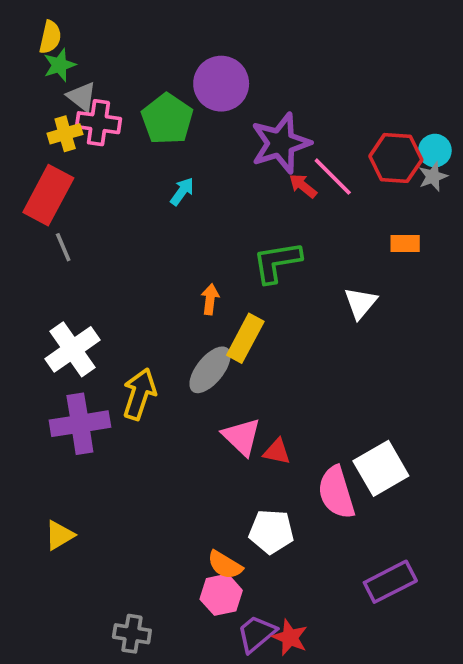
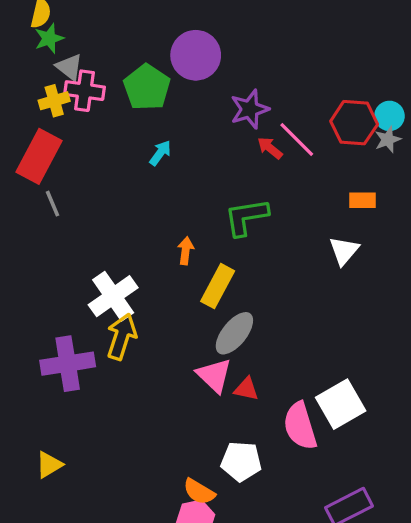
purple star: (281, 143) -> (250, 109), size x0.7
white triangle: (361, 303) -> (344, 251), moved
white cross: (72, 349) -> (113, 296), moved
gray ellipse: (210, 370) -> (234, 333), moved

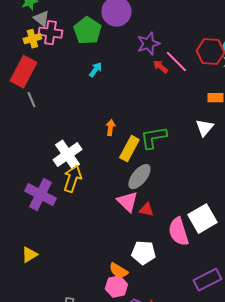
green L-shape: (246, 217) -> (153, 138), moved
purple cross: (68, 364) -> (40, 195), turned 36

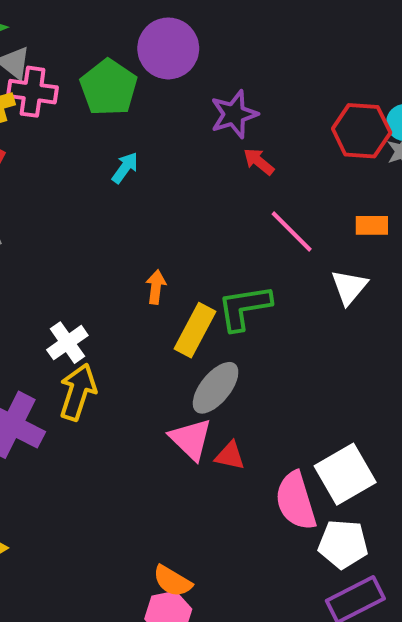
pink line: (176, 62) -> (292, 231), moved
white cross: (67, 155) -> (67, 343), size x0.7
white pentagon: (143, 253) -> (343, 544), moved

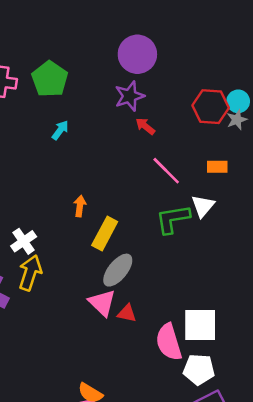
purple circle: (168, 48) -> (137, 54), moved
green L-shape: (244, 308) -> (173, 219), moved
white square: (345, 474) -> (200, 325), turned 30

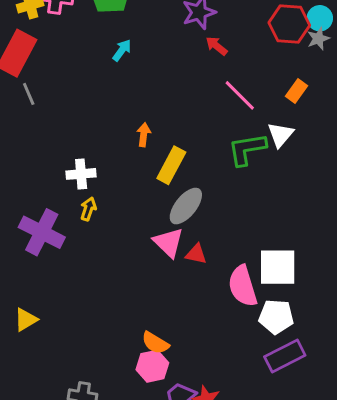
orange rectangle: (217, 167) -> (296, 91), turned -54
white cross: (24, 241) -> (81, 174), turned 30
yellow arrow: (30, 273) -> (88, 209), size x0.6

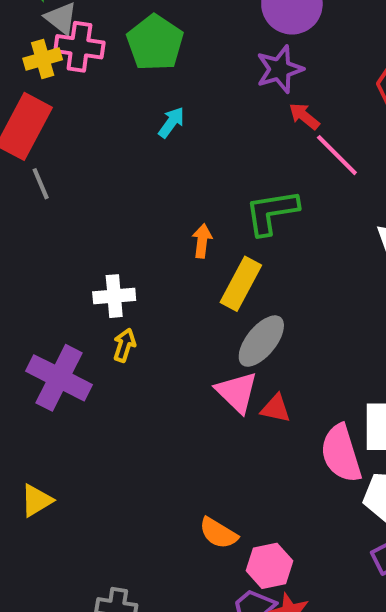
pink line: (240, 95) -> (337, 155), moved
green L-shape: (247, 149) -> (272, 212), moved
pink hexagon: (152, 366) -> (269, 566), moved

